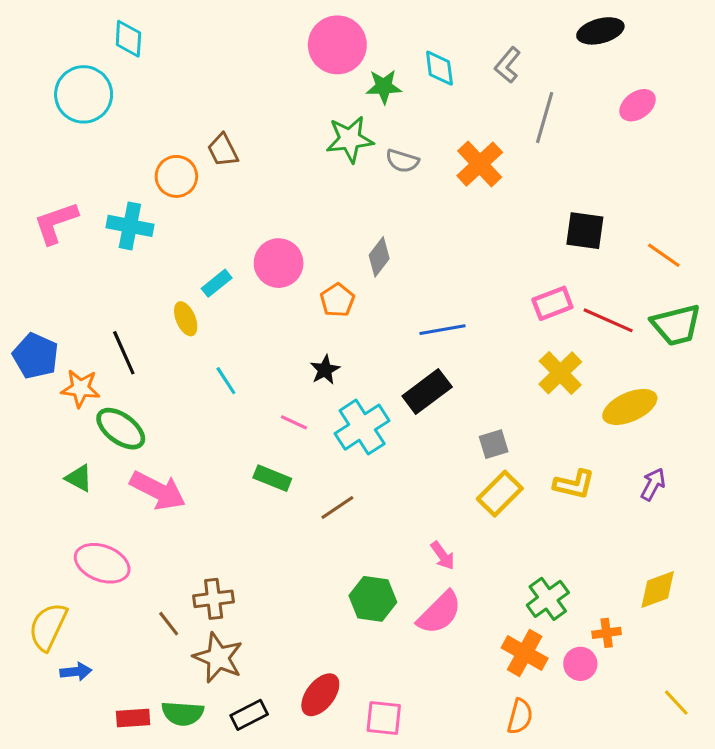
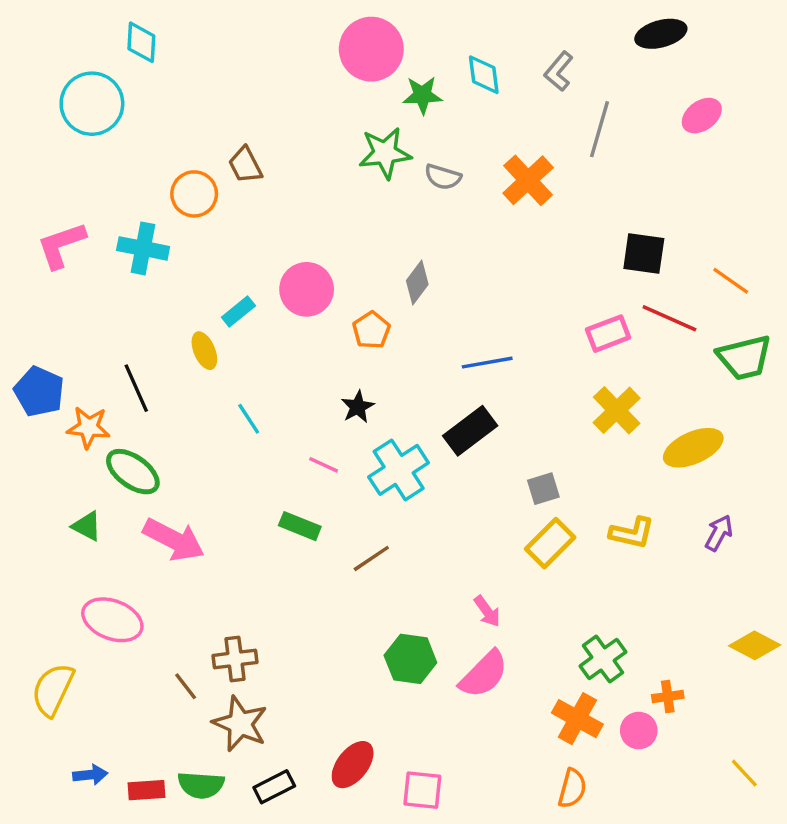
red line: (608, 320) -> (669, 318), moved
yellow diamond: (658, 590) -> (755, 645), moved, turned 48
blue arrow: (76, 672) -> (90, 775), moved

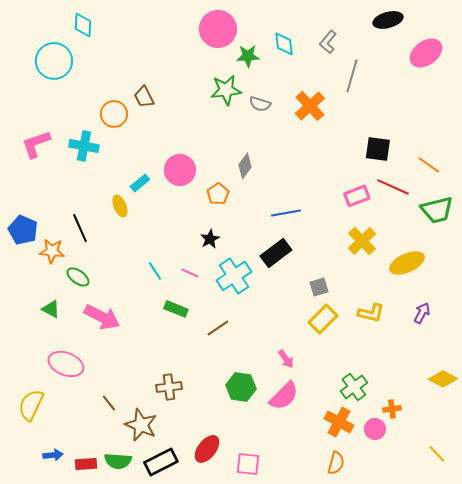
pink ellipse: (702, 116) -> (426, 53), moved, size x1.4
cyan line: (249, 419) -> (155, 271), moved
green ellipse: (133, 472) -> (78, 277), size x0.7
brown cross: (235, 659) -> (169, 387), moved
black rectangle: (274, 787) -> (161, 462), size x1.4

